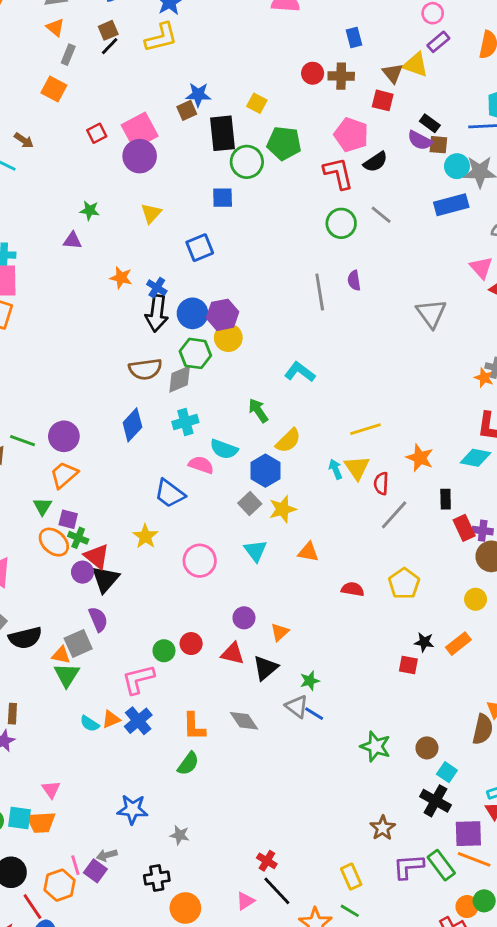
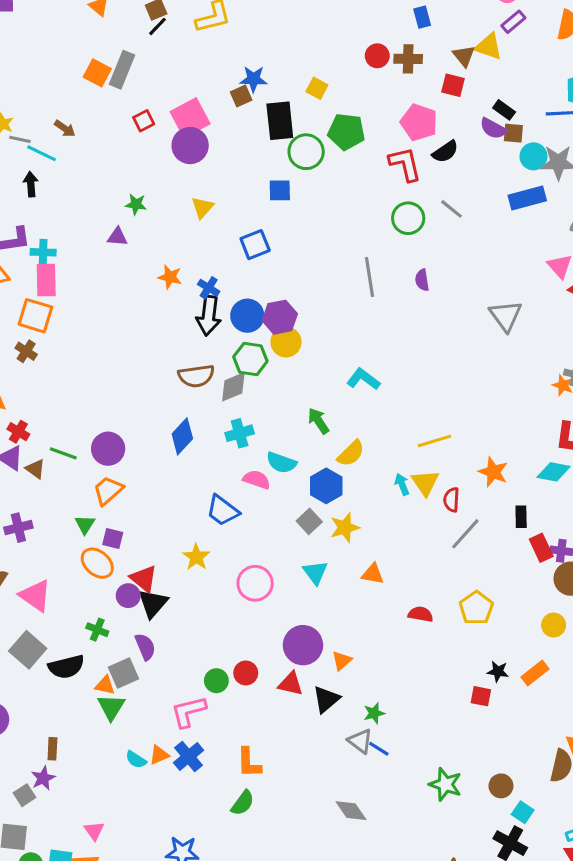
gray rectangle: (68, 55) -> (122, 70), moved, size x1.6
gray line: (320, 292) -> (370, 277), moved
green cross: (78, 538) -> (97, 630), moved
purple circle: (244, 618) -> (303, 645), size x1.6
gray diamond: (244, 721) -> (351, 811), moved

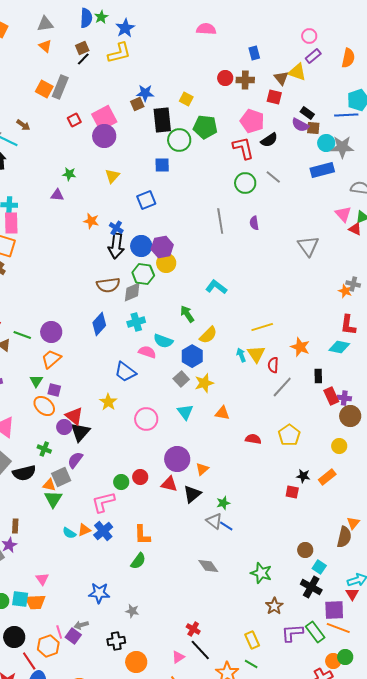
purple semicircle: (145, 647) -> (75, 460), turned -120
green star: (445, 784) -> (261, 573), moved

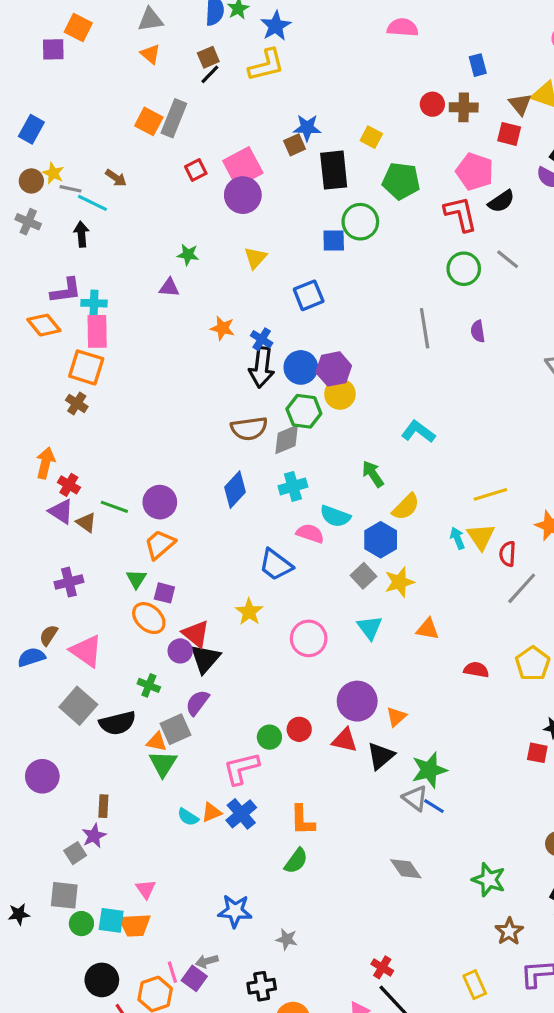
green circle: (179, 140) -> (360, 222), moved
green star: (223, 503) -> (429, 770), size x1.6

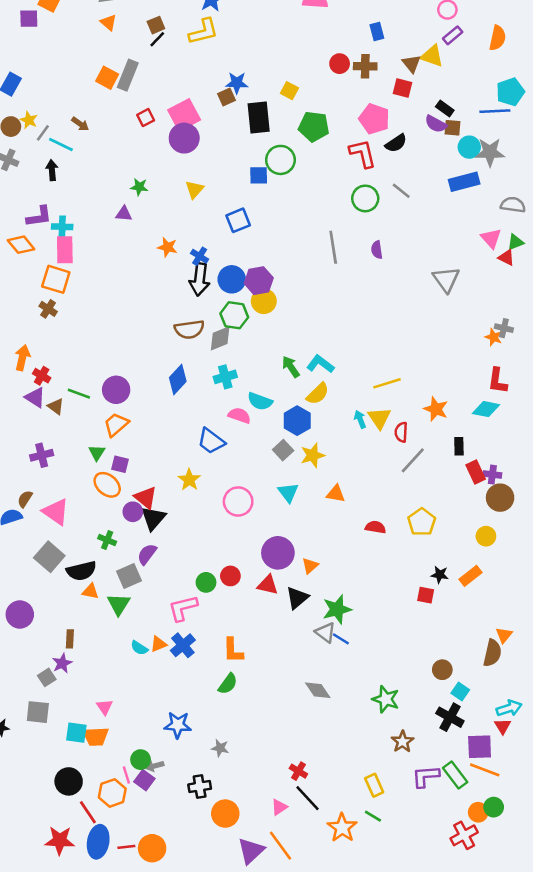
gray line: (70, 189) -> (43, 133), turned -66
cyan L-shape: (418, 432) -> (320, 364), moved
orange triangle: (157, 742) -> (90, 591), moved
green circle: (81, 924) -> (141, 760), moved

